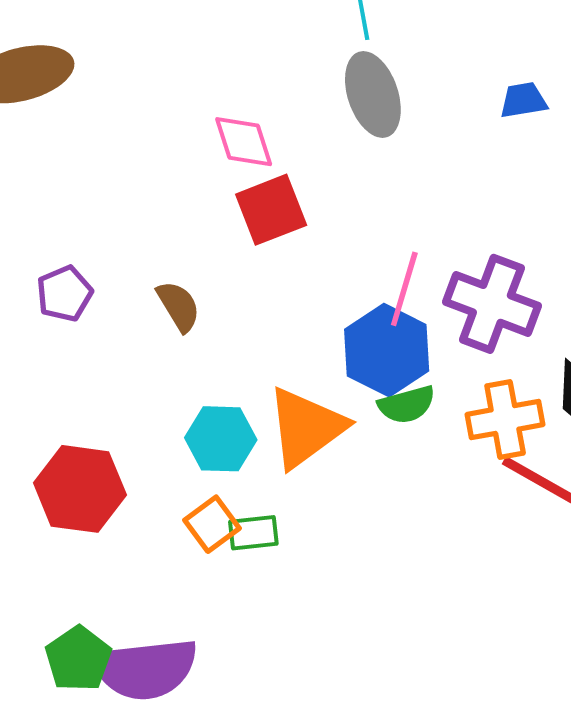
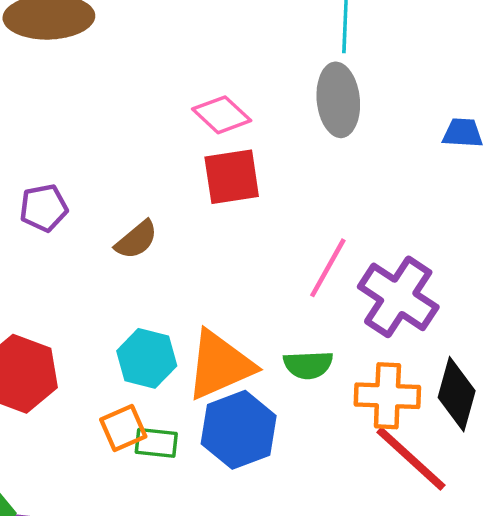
pink diamond: (244, 142) -> (222, 115), turned -42
brown semicircle: (178, 306) -> (136, 240), turned 69
blue hexagon: (387, 350) -> (239, 430), moved

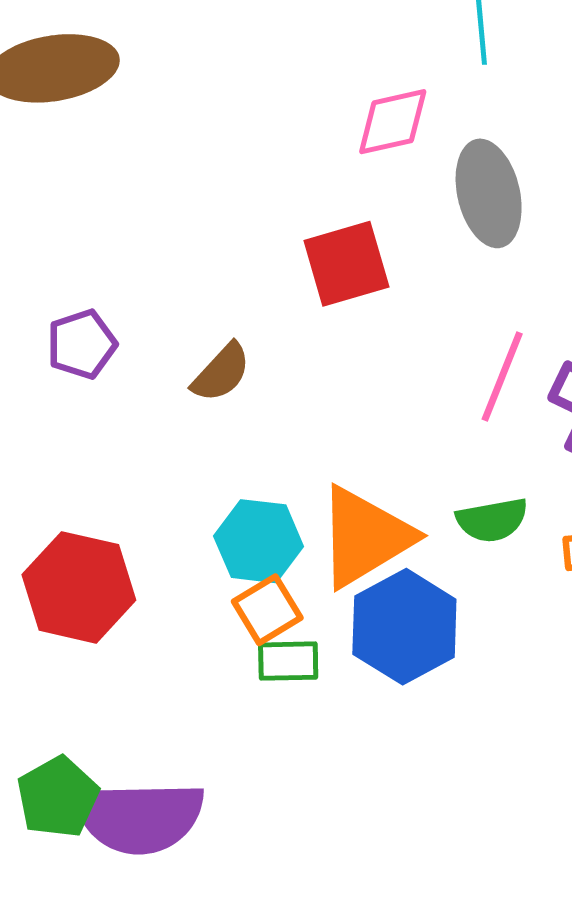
gray ellipse: (338, 100) -> (489, 193), moved
pink diamond: (222, 115) -> (393, 122), moved, turned -48
orange square: (123, 428) -> (267, 610), moved

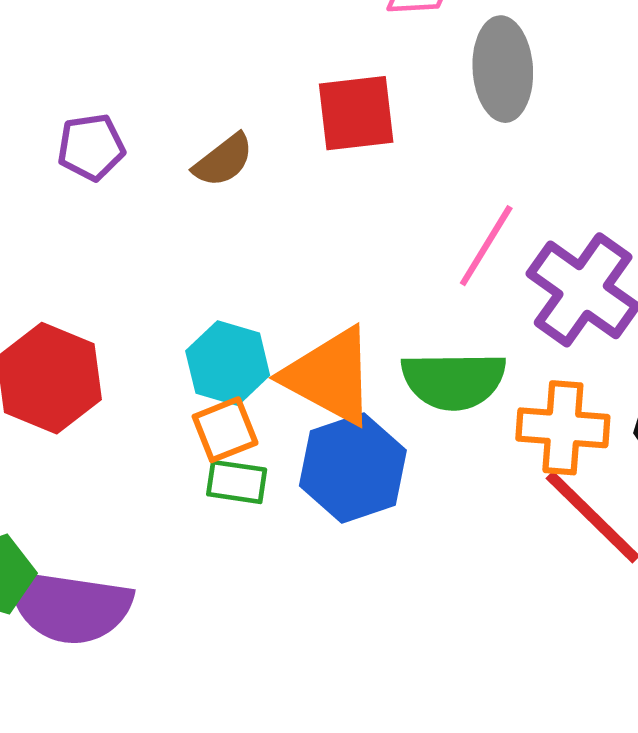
brown semicircle: (221, 373) -> (223, 160), moved
green semicircle: (492, 520) -> (454, 380), size x1.5
orange triangle: (365, 537) -> (330, 376), turned 50

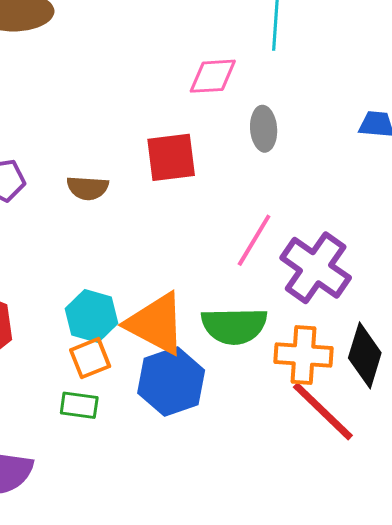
gray ellipse: (503, 69) -> (264, 129), size x0.7
brown semicircle: (223, 160) -> (88, 188), turned 42
green rectangle: (237, 482) -> (79, 405), moved

